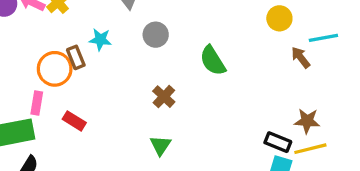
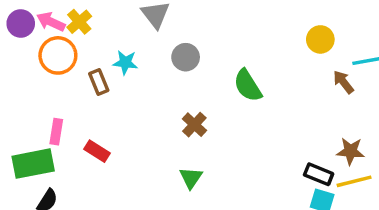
orange circle: (55, 69) -> (58, 55), moved

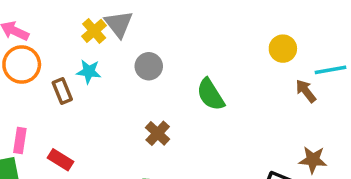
yellow cross: (79, 22) -> (94, 31), moved

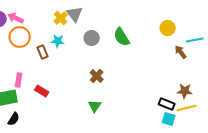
green semicircle: (211, 94) -> (122, 37), moved

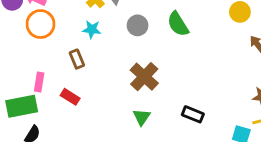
brown rectangle: (43, 52) -> (77, 59), moved
brown cross: (97, 76) -> (144, 77), size x1.5
black rectangle: (167, 104) -> (193, 114), moved

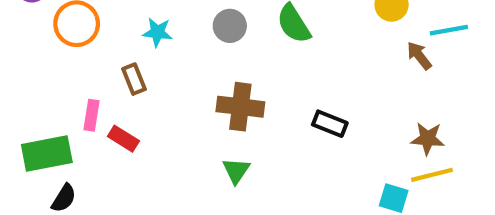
brown cross: (144, 77) -> (240, 107), turned -36
pink rectangle: (39, 82) -> (91, 115), moved
black rectangle: (193, 114) -> (330, 124), moved

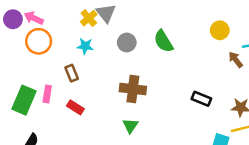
black rectangle: (330, 124) -> (201, 99), moved
red rectangle: (123, 139) -> (75, 107), moved
green rectangle: (47, 154) -> (24, 100), moved, turned -56

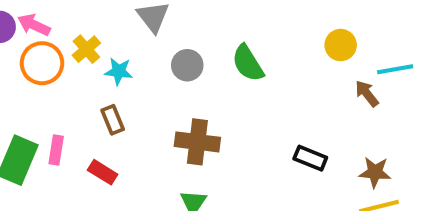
yellow cross: (89, 18) -> (86, 49), moved
brown rectangle: (72, 73) -> (113, 120), moved

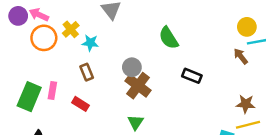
yellow circle: (341, 45) -> (247, 27), moved
gray circle: (187, 65) -> (132, 67), moved
brown cross: (197, 142) -> (138, 86), turned 30
black rectangle: (310, 158) -> (192, 76), moved

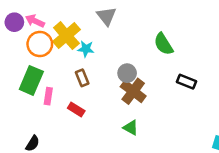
yellow cross: (71, 29) -> (66, 36), size x1.6
green rectangle: (29, 97) -> (31, 80), moved
green triangle: (136, 122) -> (131, 128), turned -35

